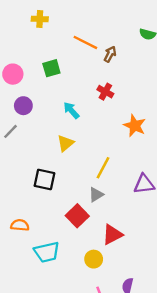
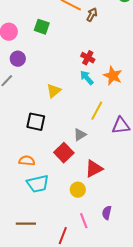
green square: (51, 68) -> (42, 27), turned 35
red cross: (105, 92) -> (88, 58), moved
cyan arrow: (71, 110) -> (87, 78), moved
yellow line: (103, 168) -> (97, 111), moved
orange semicircle: (20, 225) -> (27, 161), moved

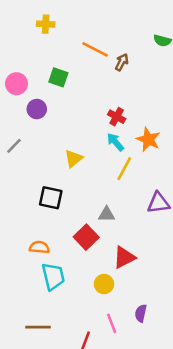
purple circle: (18, 59) -> (37, 109), moved
yellow line: (97, 111) -> (124, 169), moved
gray triangle: (80, 135) -> (107, 214), turned 32
cyan trapezoid: (38, 184) -> (53, 276), turned -90

